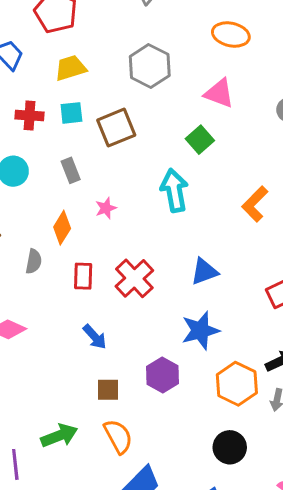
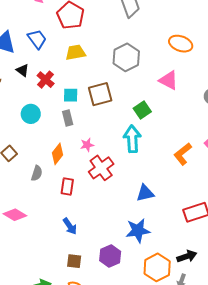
cyan square: (71, 113) -> (71, 95), moved
red cross: (30, 115) -> (46, 80), turned 30
green square: (200, 140) -> (142, 110), moved
red cross: (134, 278) -> (101, 168), moved

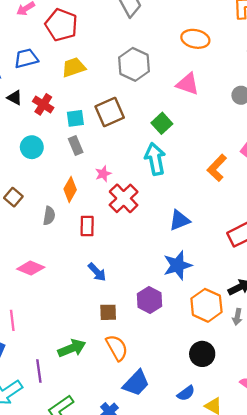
blue trapezoid: (37, 39) -> (26, 58), turned -60

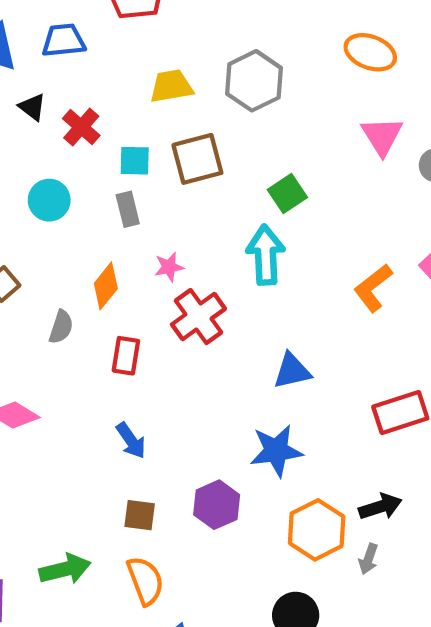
yellow trapezoid: (74, 67) -> (171, 86), moved
pink triangle: (188, 84) -> (382, 136), moved, turned 30

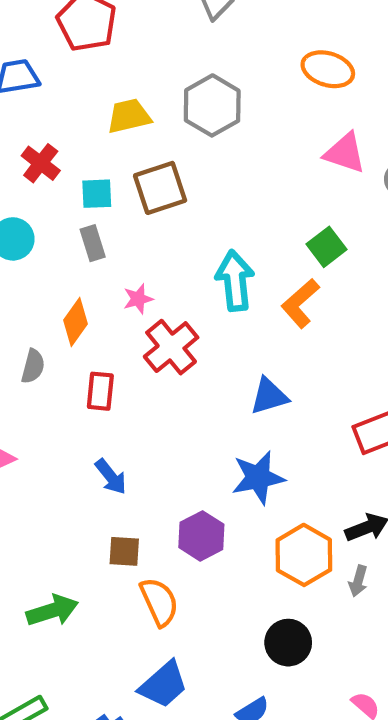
pink triangle: (382, 136) -> (345, 153), turned -36
green square: (287, 193) -> (327, 247), moved
orange L-shape: (373, 288) -> (300, 303), moved
orange semicircle: (145, 581) -> (159, 602), moved

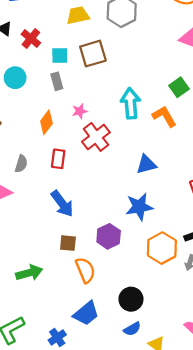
orange L-shape: (300, 303) -> (164, 116), turned 100
gray semicircle: (33, 366) -> (21, 164), moved
blue arrow: (111, 477) -> (62, 204), size x1.4
black circle: (288, 643) -> (131, 299), moved

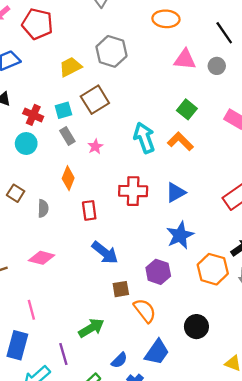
red cross: (31, 38) -> (33, 115), moved
pink star: (80, 111) -> (95, 147), moved
red cross: (96, 137) -> (133, 191), moved, turned -36
gray semicircle: (21, 164) -> (43, 208), moved
blue semicircle: (132, 329) -> (119, 360), moved

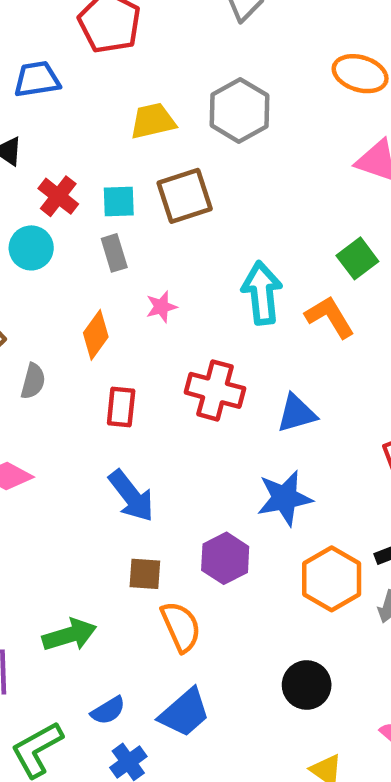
pink star: (95, 147) -> (161, 307), moved
black circle: (196, 327) -> (307, 685), moved

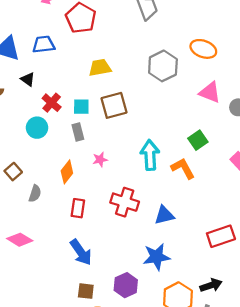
gray hexagon: (240, 110) -> (163, 66), moved

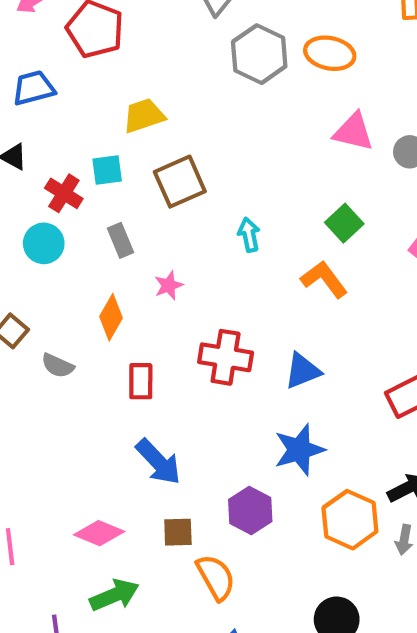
gray hexagon: (163, 66) -> (259, 54), moved
cyan square: (81, 107) -> (107, 170), moved
cyan arrow: (150, 155) -> (249, 235), moved, size x0.6
gray semicircle: (35, 193) -> (58, 366), turned 105
pink diamond: (20, 240) -> (99, 533), moved

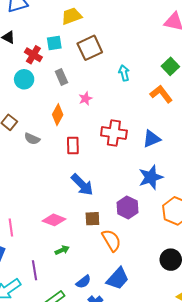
green arrow: (114, 595) -> (62, 250), size x0.6

